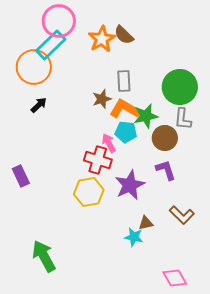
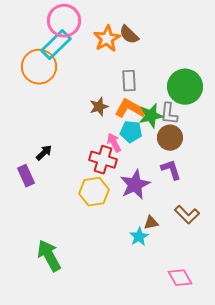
brown star: (102, 99) -> (99, 107), moved
black arrow: (39, 105) -> (44, 153), moved
gray L-shape: (183, 119) -> (169, 114), moved
cyan star: (134, 237) -> (139, 237), turned 30

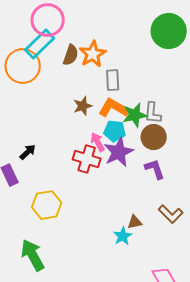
brown semicircle: (129, 35) -> (71, 55), moved, turned -115
orange star: (107, 39) -> (93, 54), moved
green circle: (185, 87) -> (169, 31), moved
purple star: (135, 185) -> (119, 152), moved
yellow hexagon: (94, 192) -> (47, 205), moved

